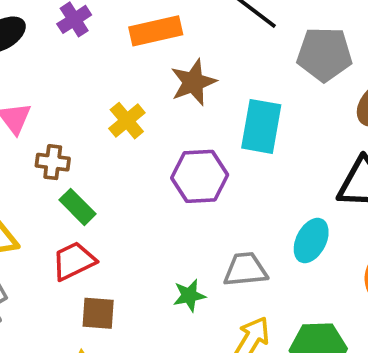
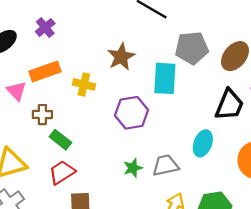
orange rectangle: (156, 31) -> (45, 72), moved
gray pentagon: (324, 54) -> (192, 48), moved
yellow cross: (127, 121) -> (84, 84), turned -30
green star: (189, 295) -> (133, 168), moved

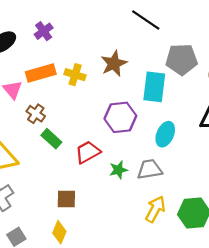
yellow cross: (84, 84) -> (75, 75), moved
brown cross: (42, 115) -> (36, 114), turned 30
cyan ellipse: (203, 143) -> (165, 134), moved
red trapezoid: (62, 172) -> (88, 152), moved

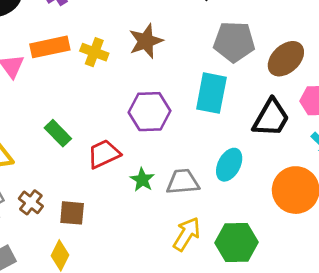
cyan rectangle: (154, 87) -> (211, 93), moved
brown cross: (36, 114) -> (31, 202), moved
cyan ellipse: (165, 134) -> (229, 165), moved
green star: (118, 170) -> (142, 180), turned -30

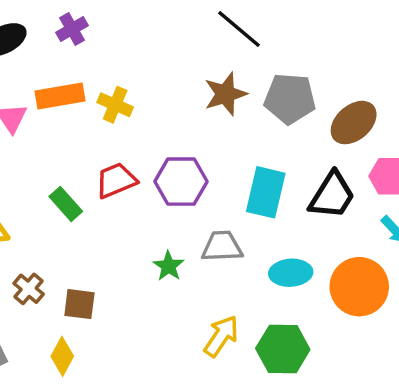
brown star: (146, 41) -> (225, 94), moved
cyan rectangle: (211, 93) -> (266, 192), moved
red trapezoid: (104, 154) -> (116, 180), moved
cyan ellipse: (229, 165) -> (291, 273), moved, turned 56
gray trapezoid: (183, 182) -> (222, 246), moved

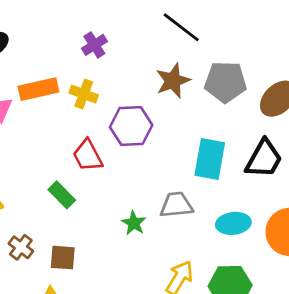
purple cross: (72, 29) -> (94, 45), moved
red trapezoid: (116, 180) -> (88, 155), turned -92
purple hexagon: (181, 182) -> (131, 126), moved
green rectangle: (66, 204) -> (62, 195), moved

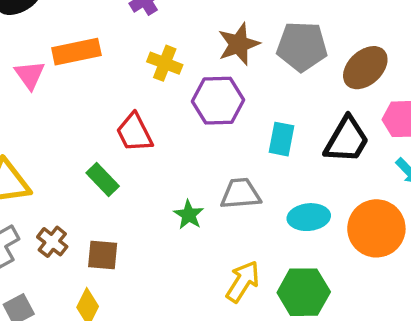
yellow cross: (84, 94) -> (165, 63), moved
purple hexagon: (131, 126) -> (218, 101), moved
cyan rectangle: (210, 159) -> (282, 139), size x0.7

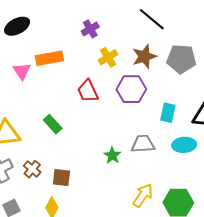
yellow cross: (165, 63) -> (108, 57), moved, turned 36
red trapezoid: (134, 133) -> (88, 91), moved
green rectangle: (103, 179) -> (53, 124), moved
cyan ellipse: (309, 217) -> (184, 145), moved

